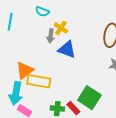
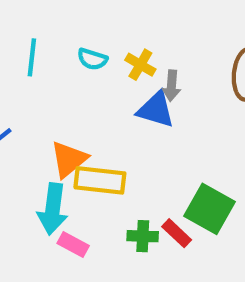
cyan semicircle: (42, 12) -> (92, 59), moved
gray arrow: (51, 36) -> (172, 86), moved

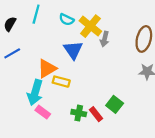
yellow cross: (140, 65) -> (90, 26), size x1.5
blue triangle: (156, 110) -> (73, 50), moved, turned 30
yellow rectangle: (100, 180) -> (61, 82), size x0.7
green square: (209, 209) -> (115, 104), size x0.7

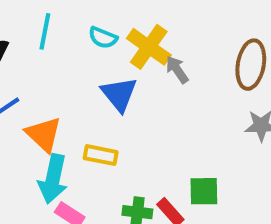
gray arrow: (105, 39) -> (177, 70), turned 136
orange triangle: (47, 69) -> (44, 134), moved, turned -42
green square: (115, 104) -> (204, 191), turned -35

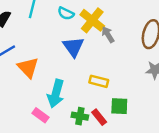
yellow rectangle: (101, 155) -> (99, 81), moved
cyan arrow: (53, 179) -> (56, 94), moved

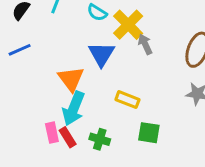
orange triangle: (28, 68) -> (71, 79), moved
pink rectangle: (40, 115) -> (52, 133), turned 35
red rectangle: (99, 117) -> (68, 137), moved

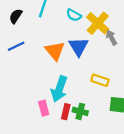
orange triangle: (71, 79) -> (55, 51), moved
red rectangle: (68, 137) -> (66, 112), moved, turned 48

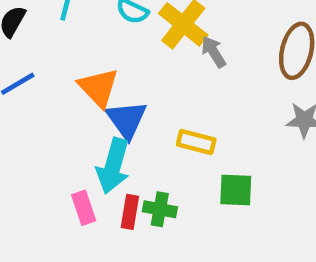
blue triangle: (79, 47) -> (127, 120), moved

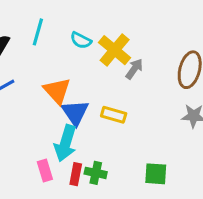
gray arrow: (214, 52) -> (134, 69), turned 65
yellow rectangle: (196, 142) -> (114, 115), moved
green square: (236, 190) -> (156, 174), moved

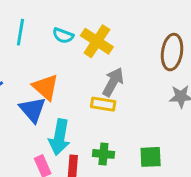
gray arrow: (134, 69) -> (113, 82), moved, size x1.4
blue triangle: (75, 113) -> (33, 110), moved
green cross: (96, 173) -> (103, 154), moved

